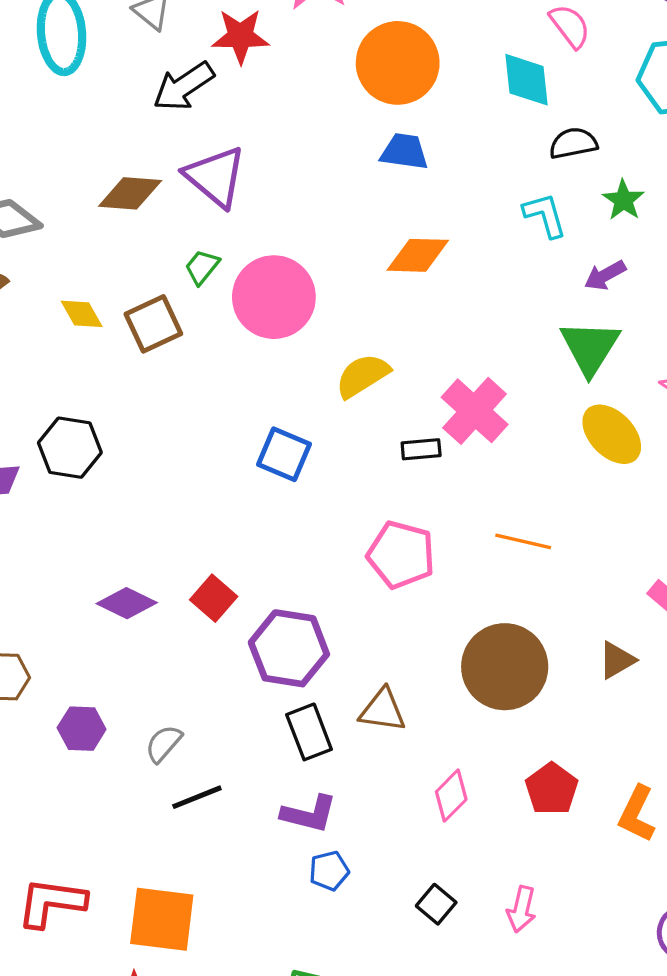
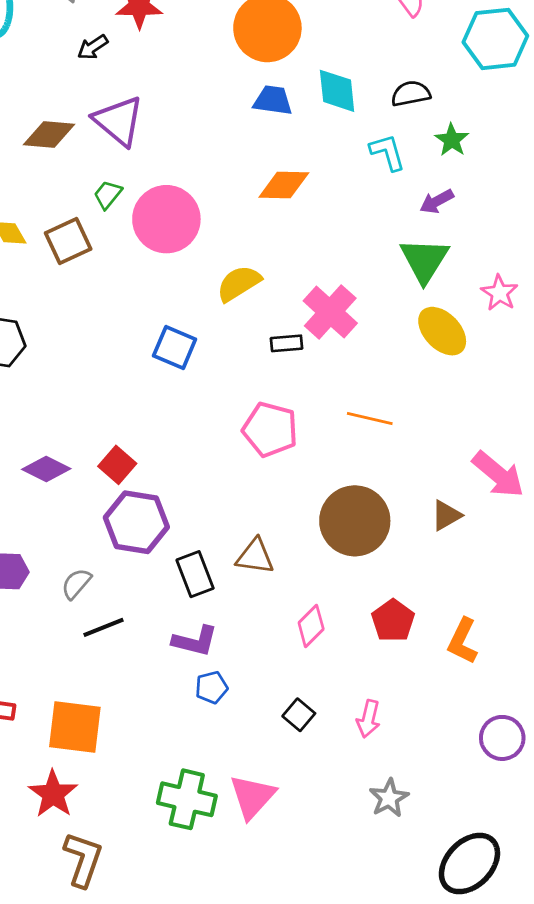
cyan diamond: (526, 80) -> (337, 91), moved
black arrow: (184, 86) -> (93, 47), size x0.6
purple hexagon: (289, 648) -> (136, 522), moved

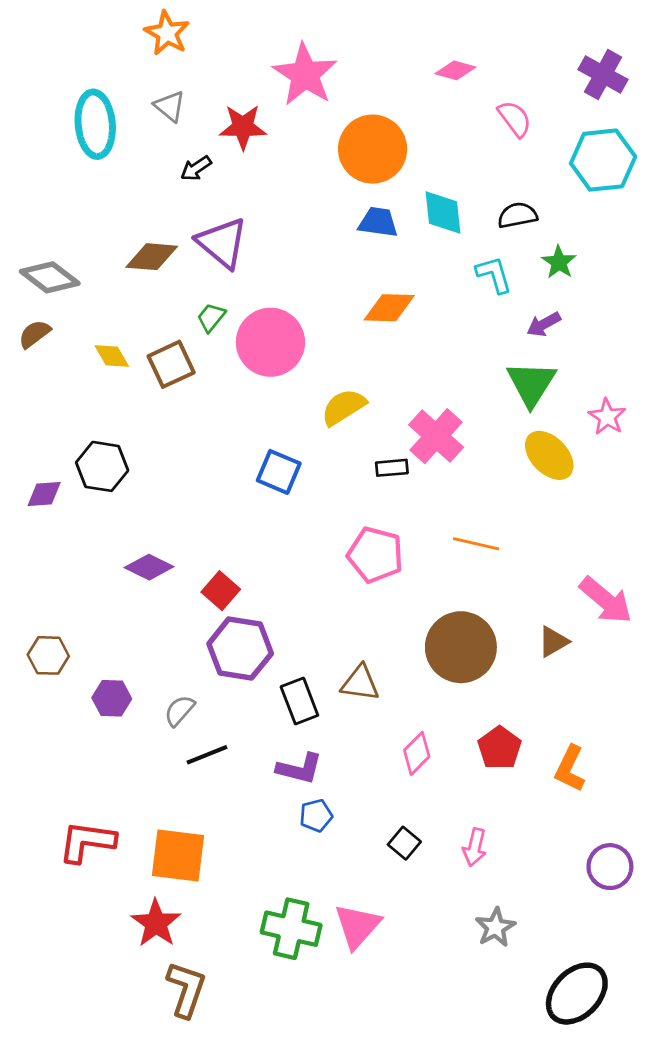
purple diamond: (46, 469) -> (149, 567), moved

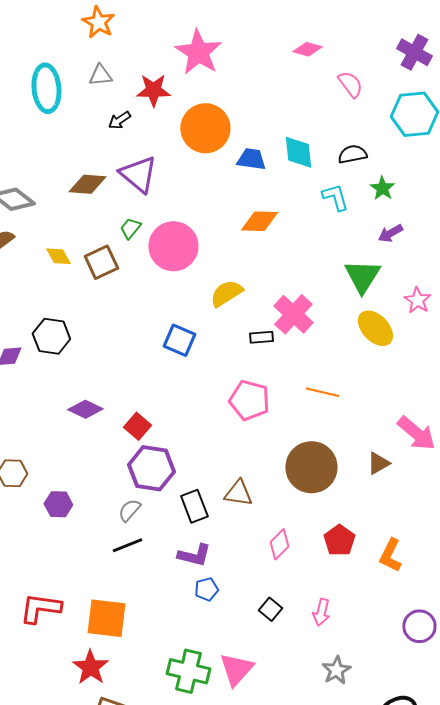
gray triangle: (170, 106) -> (100, 75), turned -45
orange circle: (373, 149) -> (205, 128), moved
purple arrow: (544, 324) -> (390, 233), moved
gray semicircle: (179, 711) -> (129, 510), moved

